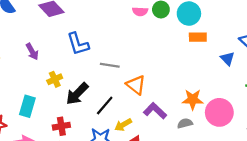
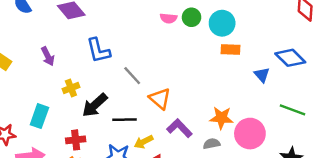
gray line: (110, 65) -> (132, 76), turned 36
black line: (105, 106) -> (124, 120), turned 45

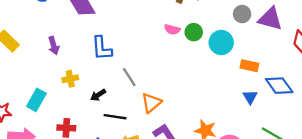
orange rectangle: (230, 50) -> (249, 66), moved
orange triangle: (160, 99) -> (151, 103), turned 30
black arrow: (95, 105) -> (98, 95), moved, size x0.6

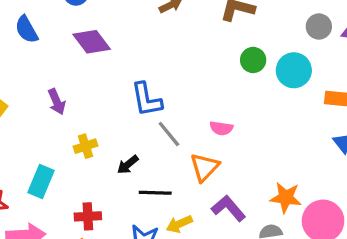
pink semicircle: (172, 29) -> (221, 128), moved
blue L-shape: (102, 48) -> (146, 100), moved

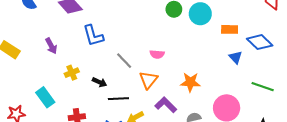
blue L-shape: (146, 100) -> (93, 36), moved
black arrow: (128, 165) -> (100, 82), turned -112
cyan rectangle: (41, 182) -> (45, 97), turned -54
orange star: (286, 198) -> (190, 82), moved

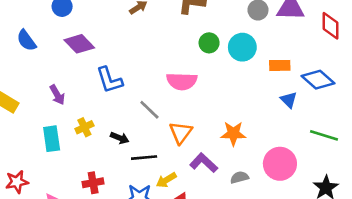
pink semicircle: (157, 54) -> (182, 81), moved, size x1.6
cyan rectangle: (45, 97) -> (52, 139), moved, turned 30

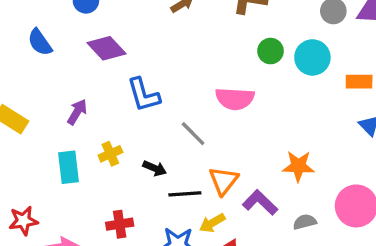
purple arrow: (57, 95) -> (77, 112), turned -120
orange triangle: (181, 133) -> (223, 181), moved

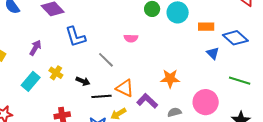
pink semicircle: (235, 99) -> (131, 38), size x0.6
yellow cross: (110, 154) -> (56, 73), turned -32
cyan rectangle: (69, 167) -> (31, 81), turned 48
orange triangle: (223, 181) -> (125, 88), turned -42

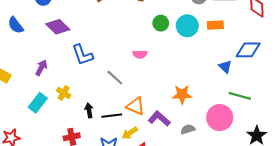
orange rectangle: (206, 27) -> (215, 25), moved
blue diamond: (235, 38) -> (248, 50), turned -40
black arrow: (83, 81) -> (89, 110), moved, turned -120
green line: (240, 81) -> (240, 96), moved

